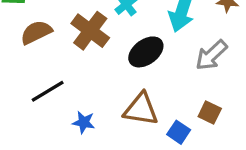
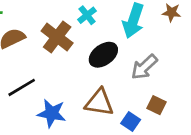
gray arrow: (211, 55) -> (144, 67), moved
blue star: (84, 122) -> (52, 113), size x1.5

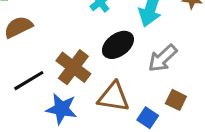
brown cross: (57, 37) -> (73, 67), moved

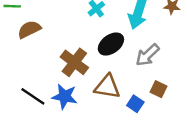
black line: (29, 81) -> (33, 96), moved, turned 65

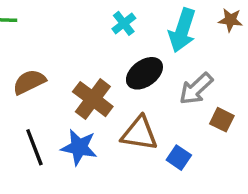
brown semicircle: (29, 29) -> (29, 82), moved
brown square: (159, 89) -> (222, 120), moved
black line: (33, 96) -> (34, 147), turned 35

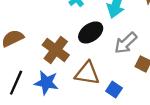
black line: (34, 147) -> (16, 83), turned 45

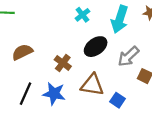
brown cross: (56, 50) -> (63, 63), size x0.7

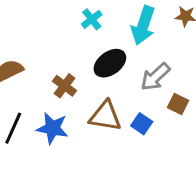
blue square: (117, 100) -> (142, 124), moved

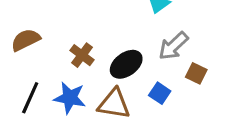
black ellipse: (110, 63) -> (126, 64), moved
brown triangle: (105, 116) -> (114, 104), moved

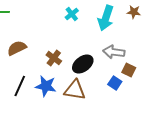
gray arrow: (173, 46) -> (114, 52), turned 50
blue square: (160, 93) -> (115, 83), moved

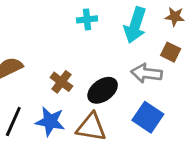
cyan cross: (72, 14) -> (87, 19), turned 32
brown square: (129, 70) -> (171, 52), moved
blue square: (115, 83) -> (148, 117), size x1.5

